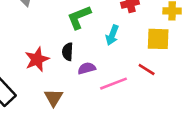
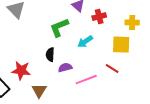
cyan arrow: (112, 35) -> (85, 42), turned 35
red star: (37, 59) -> (21, 71), moved, turned 30

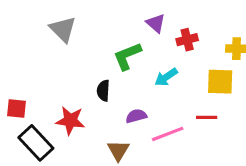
black semicircle: (50, 55) -> (103, 91), moved
red line: (112, 69) -> (207, 117), turned -32
brown triangle: (39, 91) -> (118, 150), moved

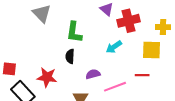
red cross: (187, 40) -> (129, 21), size x1.5
green L-shape: (127, 56) -> (74, 32), moved, turned -60

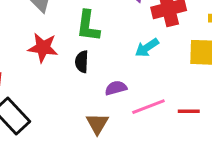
red line: (142, 75) -> (189, 111), moved
red star: (47, 77) -> (43, 48), moved

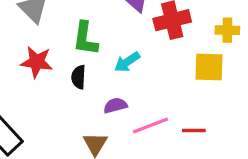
cyan arrow: (147, 48) -> (127, 62), moved

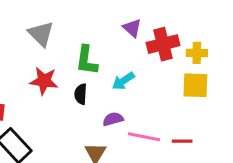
yellow cross: (227, 30) -> (197, 53), moved
pink line: (150, 126) -> (144, 137), turned 32

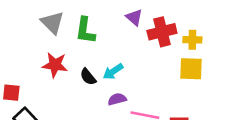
green L-shape: (87, 60) -> (85, 31), moved
cyan arrow: (123, 81) -> (113, 71), moved
black semicircle: (81, 94) -> (88, 77), turned -42

